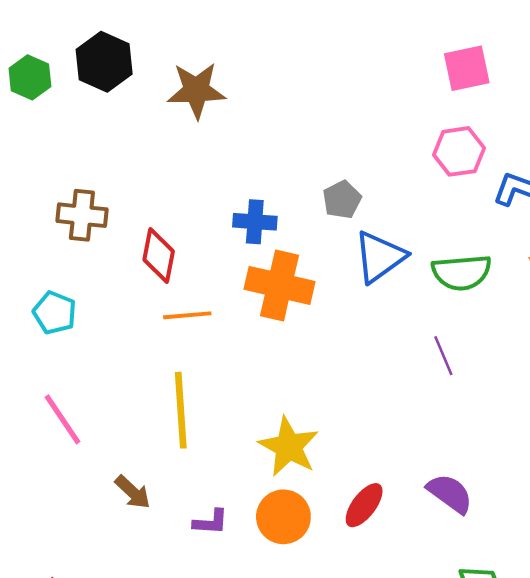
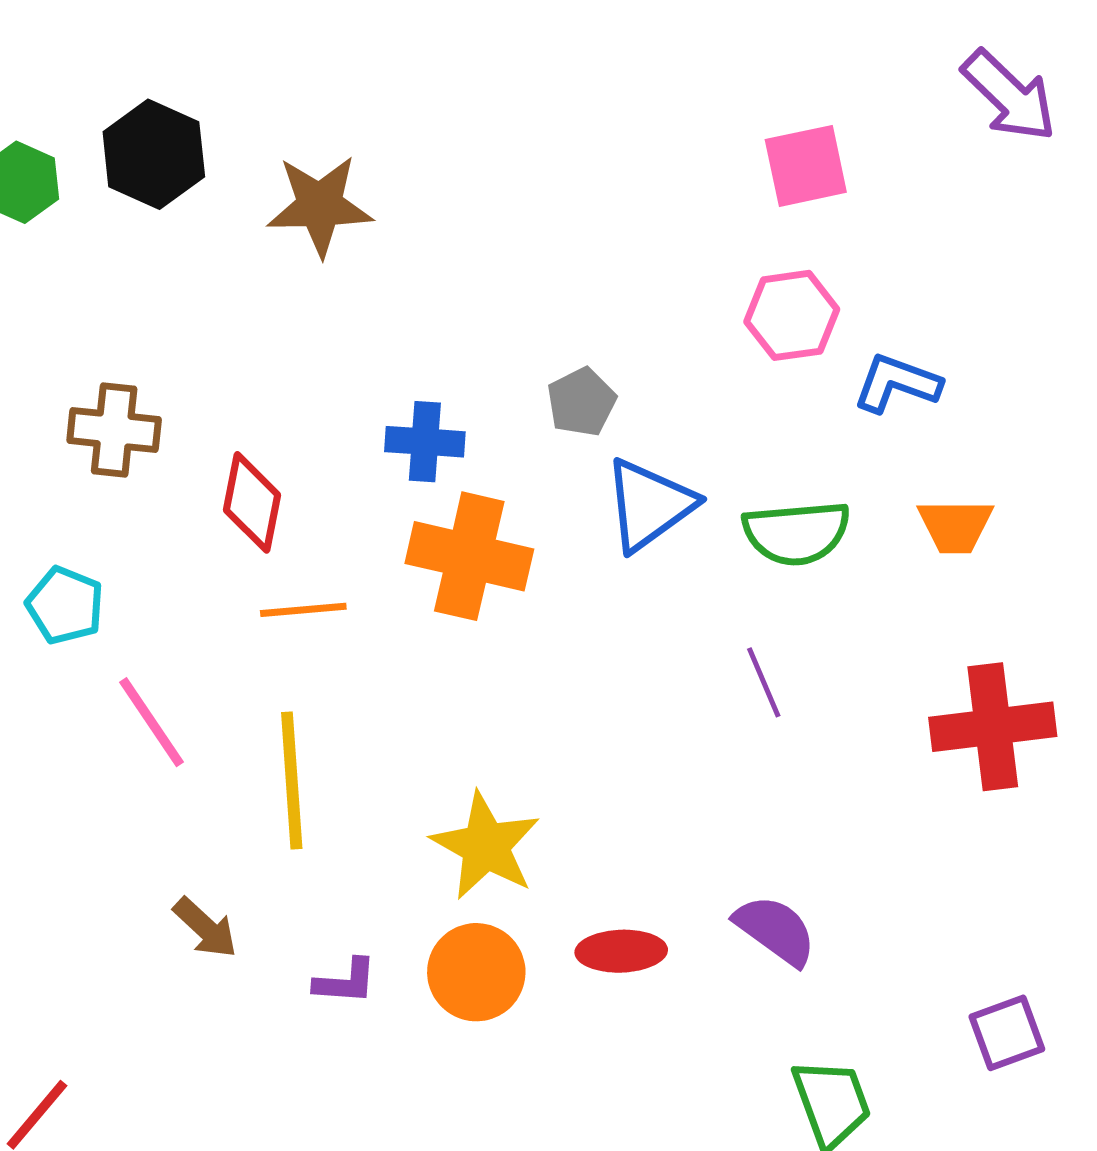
pink line: (62, 419) -> (151, 722), moved
red ellipse: (364, 505) -> (621, 951), turned 51

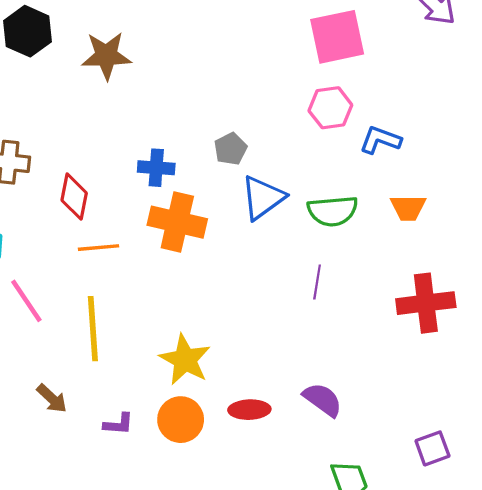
pink square: (806, 166) -> (337, 37), size x1.4
purple line: (764, 682) -> (317, 282), turned 32

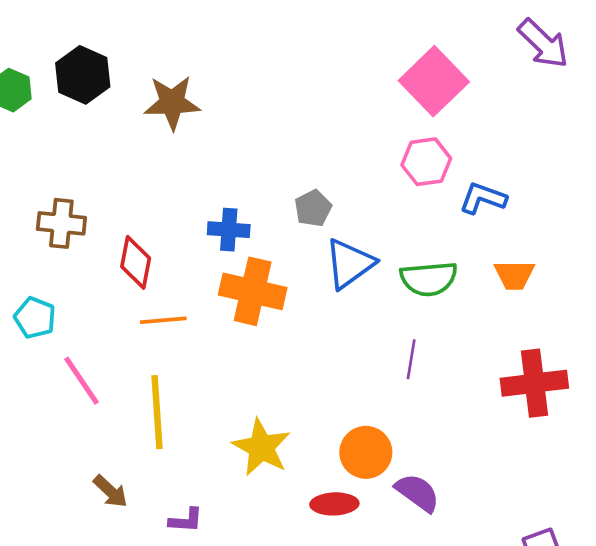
pink square: (337, 37) -> (434, 81), turned -32
orange circle: (181, 420) -> (366, 452), moved

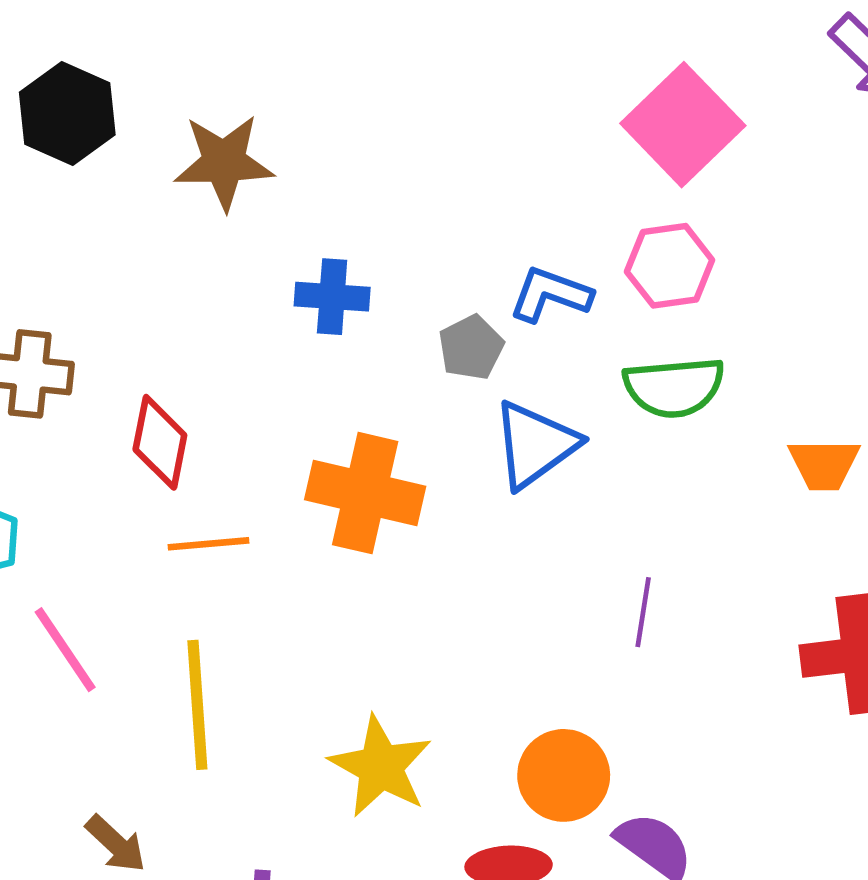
blue L-shape: (483, 198) -> (550, 294), moved
blue cross: (229, 230) -> (332, 297), moved
green semicircle: (429, 279) -> (674, 387), moved

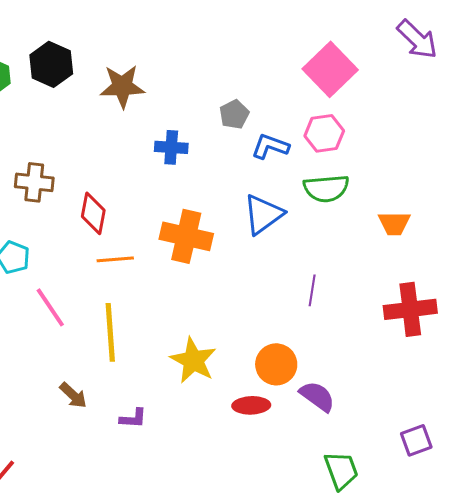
gray pentagon: (471, 347) -> (234, 114), moved

